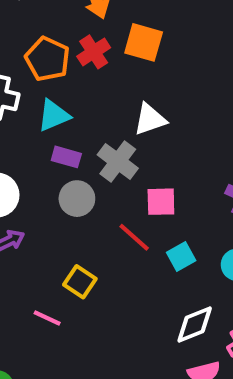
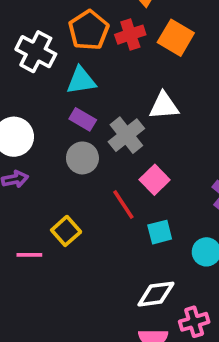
pink square: (161, 202) -> (155, 180), turned 32
pink line: (47, 318) -> (29, 255), turned -40

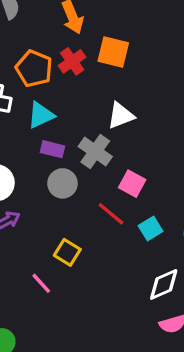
pink line: (29, 255) -> (41, 283), turned 65

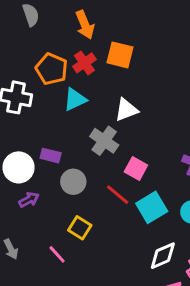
cyan triangle: (41, 115) -> (75, 99), moved
purple rectangle: (52, 149) -> (51, 156), moved
gray circle: (62, 183) -> (73, 182), moved
cyan square: (151, 229) -> (152, 207), size x1.5

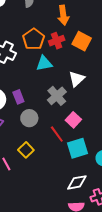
white triangle: (126, 110) -> (77, 79), turned -36
purple rectangle: (51, 156) -> (18, 97), turned 40

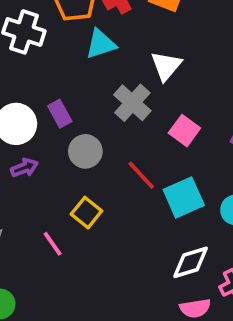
pink square: (73, 120) -> (184, 131), moved

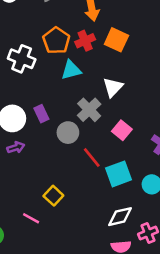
gray circle: (85, 151) -> (68, 133), moved
yellow square: (86, 213) -> (53, 196), moved
pink line: (53, 244) -> (31, 218), moved, turned -30

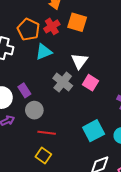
pink square: (122, 130) -> (90, 83), moved
gray circle: (68, 133) -> (34, 110), moved
red line: (92, 158) -> (47, 133), moved, turned -36

